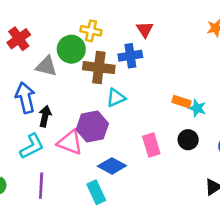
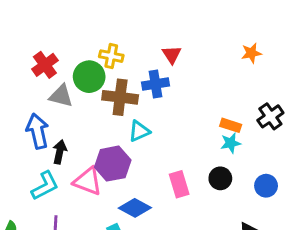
red cross: (19, 39) -> (45, 65), moved
orange rectangle: (182, 102) -> (231, 125), moved
cyan star: (197, 108) -> (231, 143), turned -30

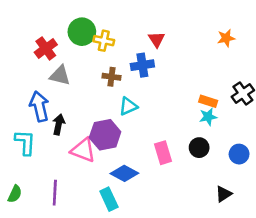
green circle: (89, 77) -> (82, 32), moved
brown cross: (120, 97) -> (111, 77), size x0.6
cyan L-shape: (45, 186) -> (25, 142), moved, turned -60

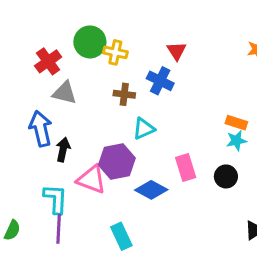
blue cross: (142, 65) -> (160, 81), turned 35
cyan L-shape: (25, 142) -> (56, 199), moved
pink rectangle: (163, 153) -> (186, 167), moved
blue diamond: (124, 173) -> (151, 190), moved

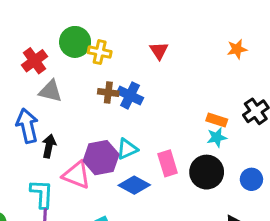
blue cross: (160, 81) -> (130, 95), moved
cyan triangle: (144, 129) -> (127, 149), moved
black circle: (226, 176) -> (207, 172), size x1.5

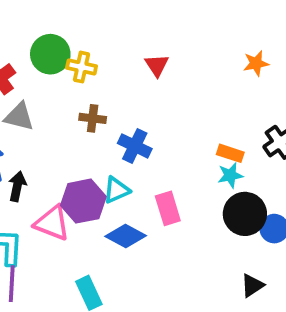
blue cross: (130, 95) -> (135, 146), moved
black circle: (207, 172) -> (245, 214), moved

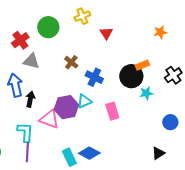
yellow cross: (82, 67) -> (82, 16), moved, turned -35
brown cross: (93, 118) -> (71, 62), turned 32
orange rectangle: (230, 153) -> (142, 65), moved, turned -40
black circle: (245, 214) -> (131, 76), moved
blue diamond: (126, 236) -> (89, 153), moved

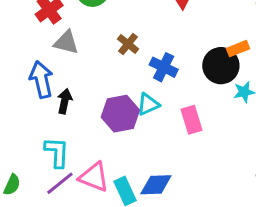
pink triangle: (49, 119) -> (94, 177), moved
purple line: (27, 152) -> (60, 183), turned 48
blue diamond: (89, 153) -> (156, 185), turned -30

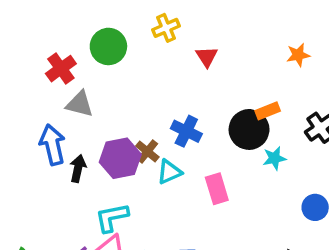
brown cross: (128, 44) -> (147, 152), moved
purple hexagon: (120, 114) -> (120, 158), moved
cyan L-shape: (57, 152) -> (112, 218), moved, turned -104

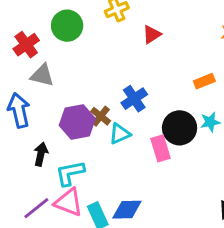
red triangle: (207, 57) -> (152, 34), turned 30
black circle: (249, 129) -> (180, 128), moved
blue cross: (186, 131) -> (134, 99), turned 30
black arrow: (78, 168) -> (41, 154), moved

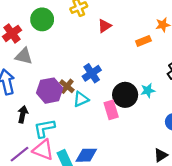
orange rectangle: (204, 81) -> (143, 41), moved

